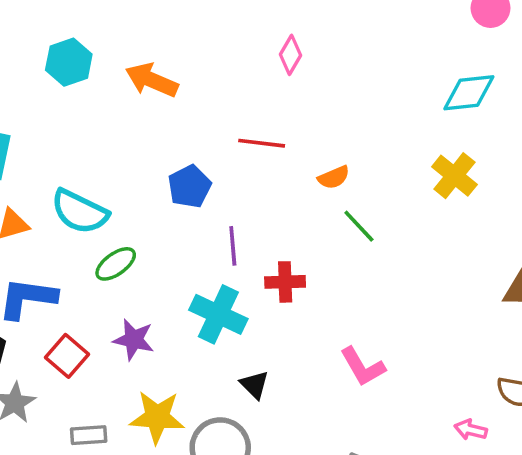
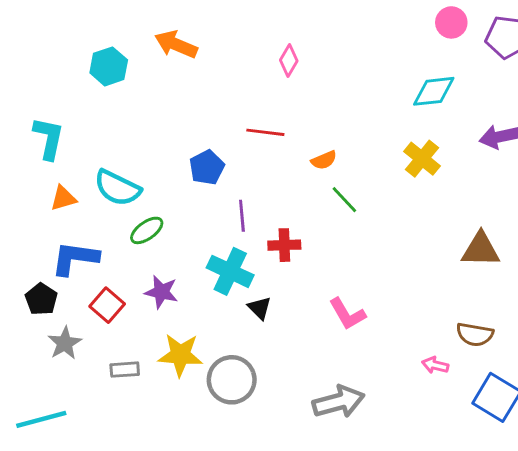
orange arrow: (152, 80) -> (176, 44), moved
black triangle: (254, 385) -> (259, 308), moved

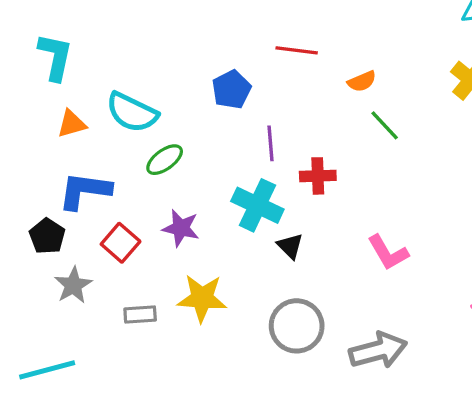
gray circle: (232, 380) -> (297, 326), moved

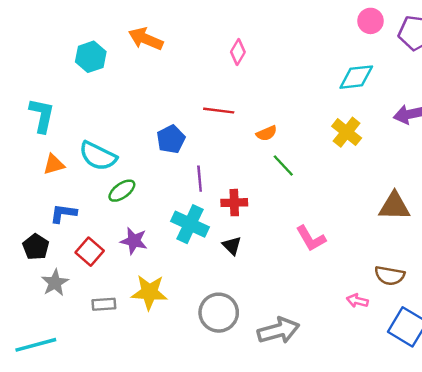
blue L-shape: (85, 191) -> (63, 213), size x0.7
black triangle: (290, 246) -> (232, 246), moved
pink L-shape: (388, 253) -> (311, 238), moved

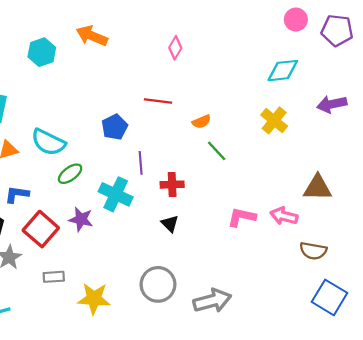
cyan cross: (190, 224) -> (116, 194), moved
pink L-shape: (311, 238) -> (242, 217), turned 132
red square: (90, 252) -> (41, 229), size x1.4
yellow star: (149, 292) -> (94, 299), moved
pink arrow: (357, 301) -> (284, 216), moved, size x1.4

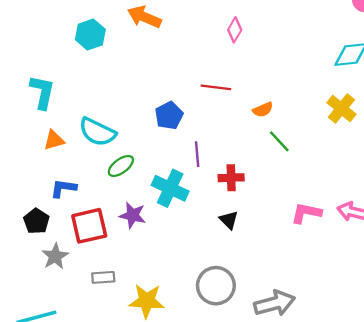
red square: (41, 229) -> (89, 226), turned 36

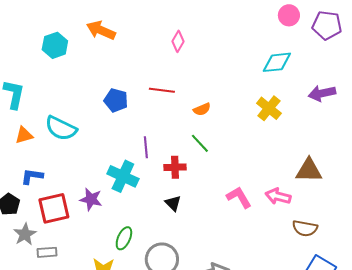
blue pentagon: (169, 116) -> (116, 100), moved, turned -30
green line: (279, 141) -> (200, 143), moved
green ellipse: (121, 166) -> (124, 238), moved, turned -30
pink L-shape: (306, 213) -> (239, 197), turned 48
gray rectangle: (103, 277) -> (47, 252), moved

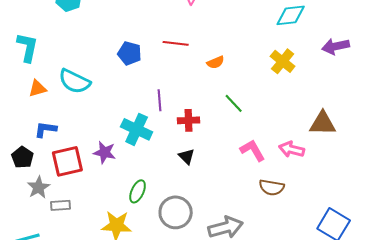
green line: (200, 143) -> (234, 103), moved
brown semicircle: (305, 228) -> (272, 187), moved

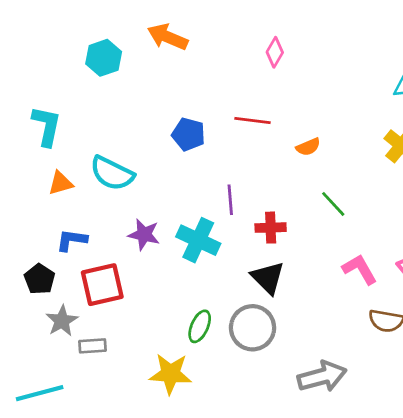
purple star: (105, 152) -> (144, 235), moved
black triangle: (187, 156) -> (268, 278), size x1.5
gray circle: (176, 212) -> (253, 328), moved

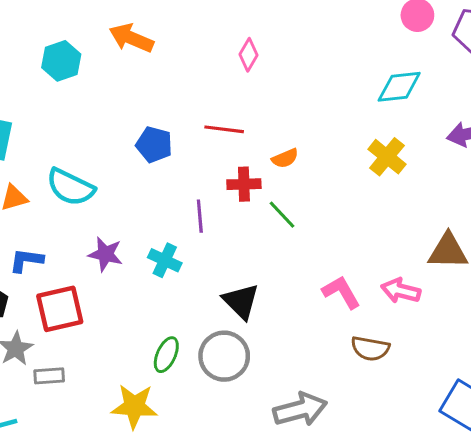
green line: (333, 204) -> (282, 215), moved
red cross: (271, 228) -> (244, 184), moved
cyan cross: (198, 240) -> (165, 260), size x0.7

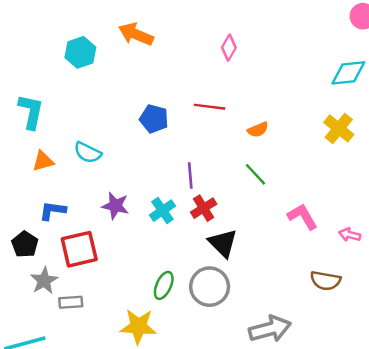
red cross: (244, 184) -> (204, 208), moved, turned -30
cyan semicircle: (70, 187) -> (88, 153), size x0.7
cyan cross: (165, 260) -> (162, 211), turned 30
pink arrow: (401, 291) -> (350, 235), size x0.7
pink L-shape: (341, 292) -> (303, 217), moved

